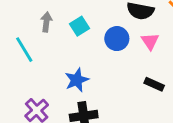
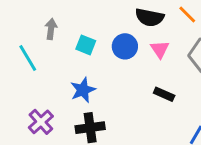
cyan square: (80, 26) -> (86, 45), moved, turned -36

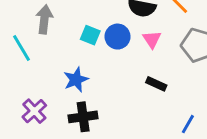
gray arrow: (51, 29) -> (44, 19), size x1.4
cyan square: (86, 45) -> (90, 35), moved

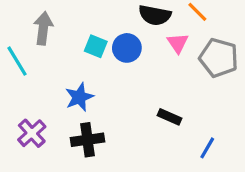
pink triangle: (152, 39) -> (178, 43), moved
black rectangle: (156, 84) -> (170, 117), moved

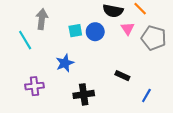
cyan square: (96, 46) -> (75, 31), turned -32
purple cross: (32, 133) -> (35, 86), turned 36
black cross: (88, 140) -> (84, 94), moved

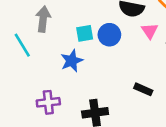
blue star: (65, 63) -> (72, 61), moved
purple cross: (35, 86) -> (48, 102), moved

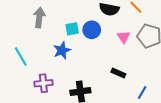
pink triangle: (150, 31) -> (124, 37), moved
cyan line: (22, 45) -> (21, 57), moved

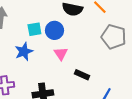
pink triangle: (124, 37) -> (61, 54), moved

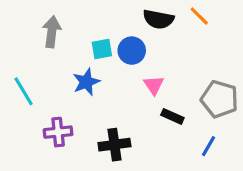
gray pentagon: (114, 37) -> (220, 99), moved
pink triangle: (61, 54) -> (154, 85), moved

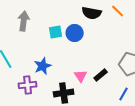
blue star: (86, 82) -> (43, 66), moved
pink triangle: (154, 85) -> (81, 76), moved
black rectangle: (172, 116) -> (101, 75), turned -64

